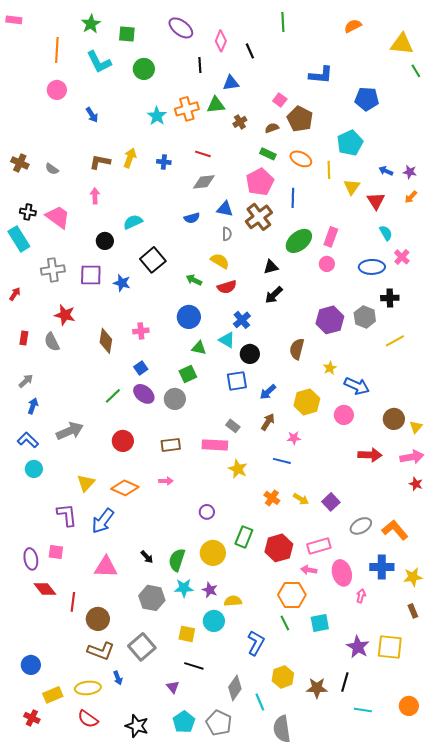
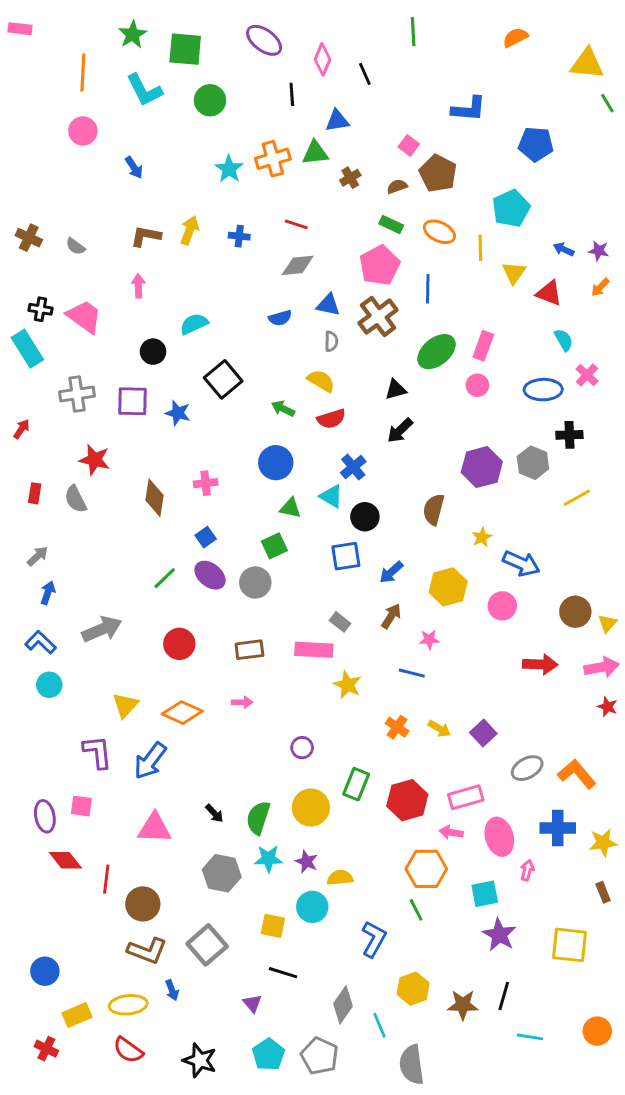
green square: (127, 34) -> (185, 49), size x1.4
red triangle: (376, 201) -> (549, 293), turned -36
cyan square: (320, 623) -> (485, 894), moved
purple star: (358, 647) -> (499, 935), moved

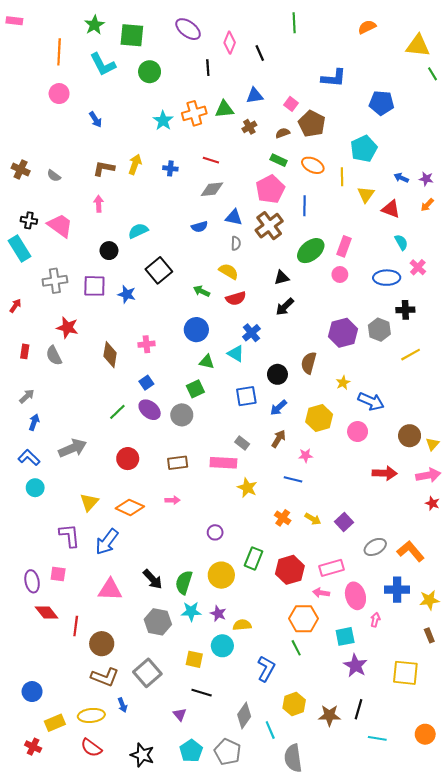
blue triangle: (337, 121) -> (255, 96), moved
black circle: (365, 517) -> (277, 374), moved
black arrow: (214, 813) -> (153, 579), size x1.5

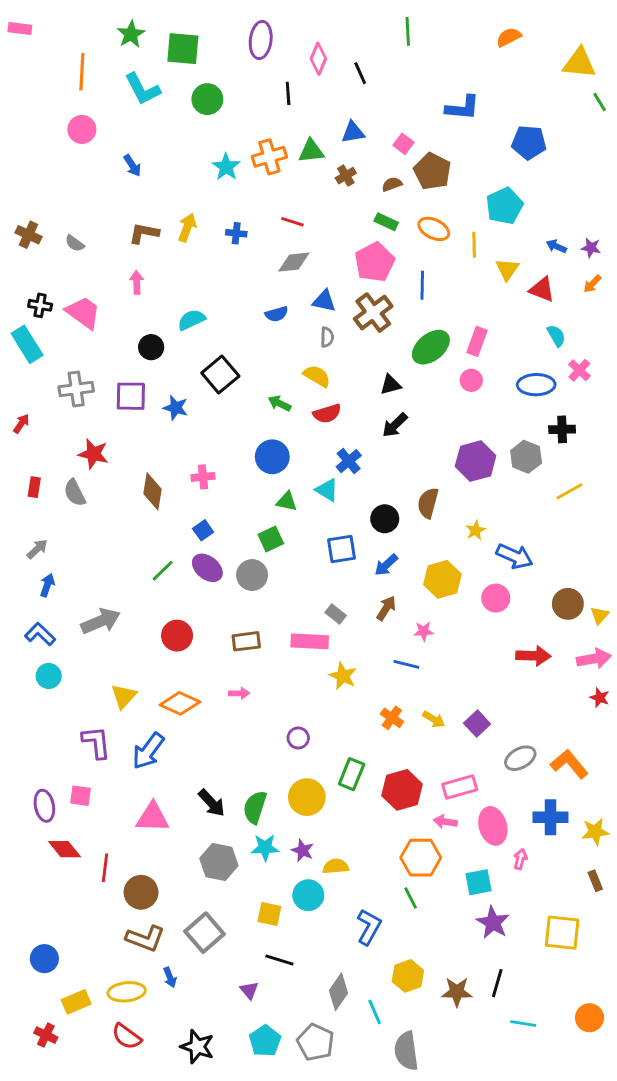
purple ellipse: (188, 29) -> (261, 40), turned 60

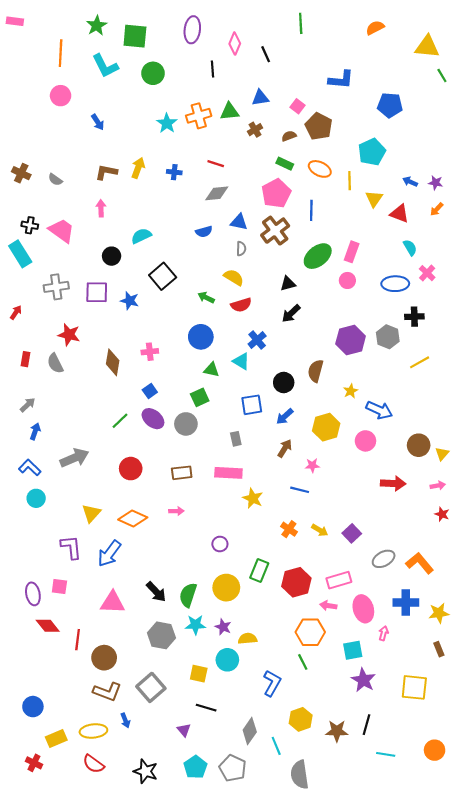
gray rectangle: (336, 614) -> (236, 439), moved, turned 40
pink arrow: (594, 659) -> (438, 486), size x0.6

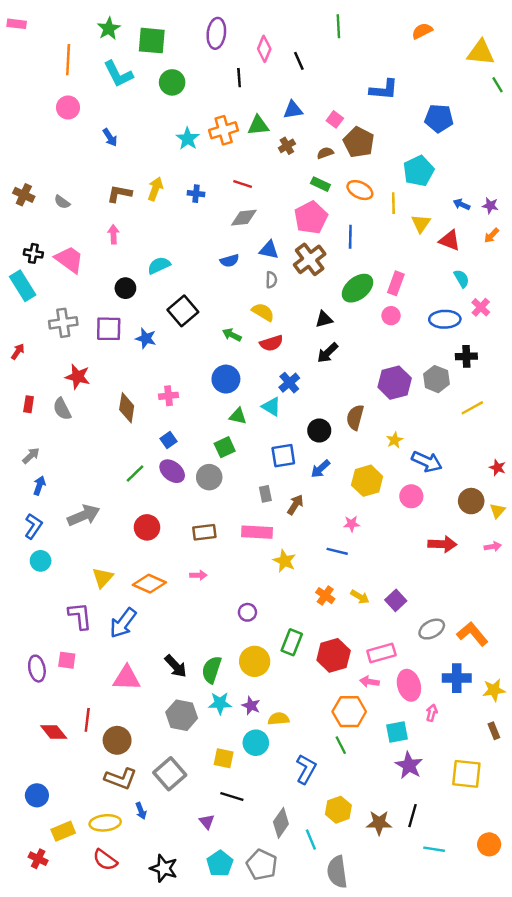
brown arrow: (285, 448) -> (295, 505), moved
blue L-shape: (30, 467) -> (33, 526), turned 80
red star: (442, 514) -> (497, 468), moved
red diamond: (48, 626) -> (54, 732), moved

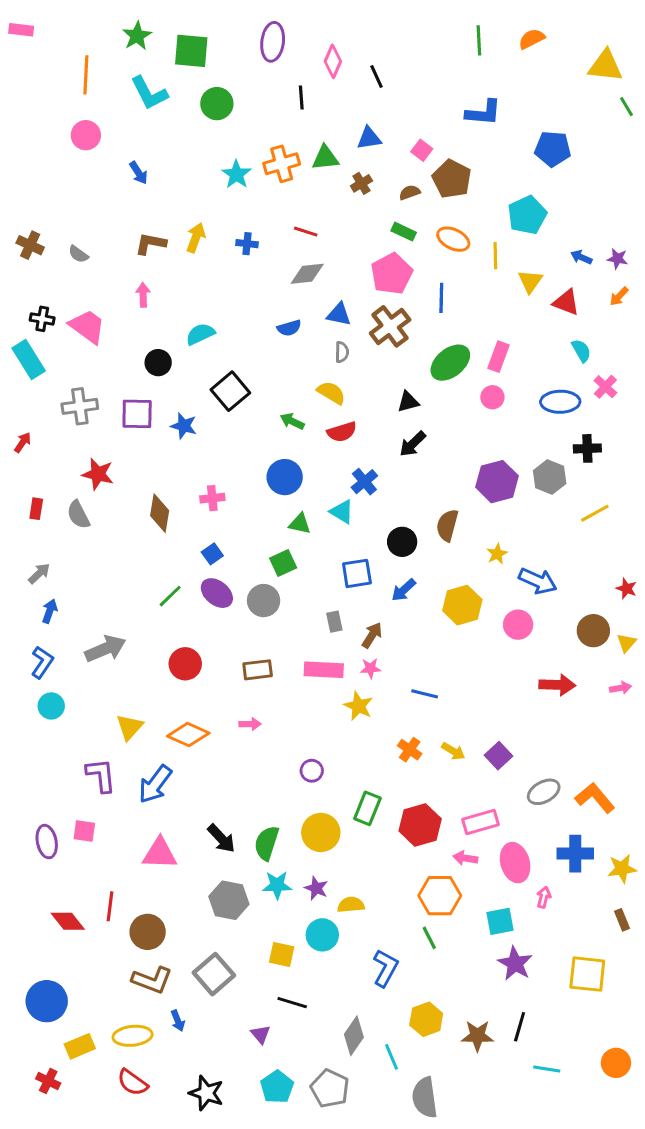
green line: (338, 26) -> (479, 40), moved
pink star: (352, 524) -> (370, 668), moved
blue circle: (37, 795) -> (47, 1001), size x1.4

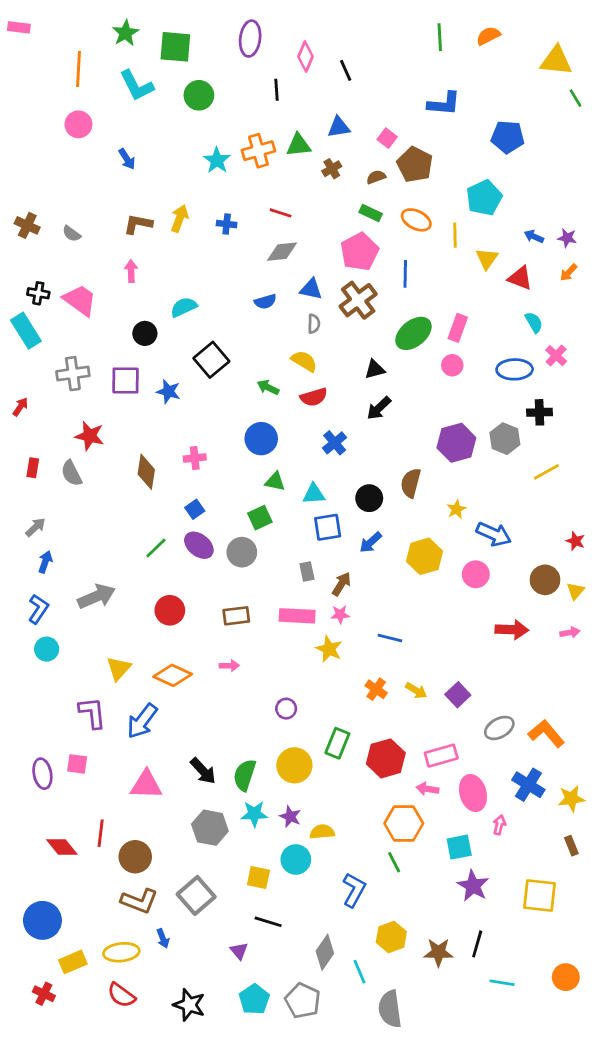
cyan triangle: (342, 512) -> (314, 494), moved, turned -35
blue cross: (575, 854) -> (528, 785), turned 32

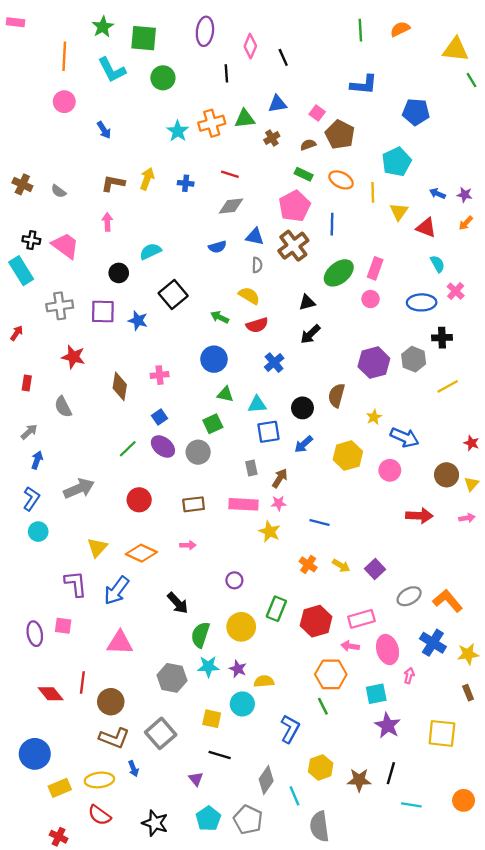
gray semicircle: (72, 473) -> (63, 407), moved
black arrow: (203, 771) -> (178, 603), moved
red cross: (44, 994) -> (59, 837), moved

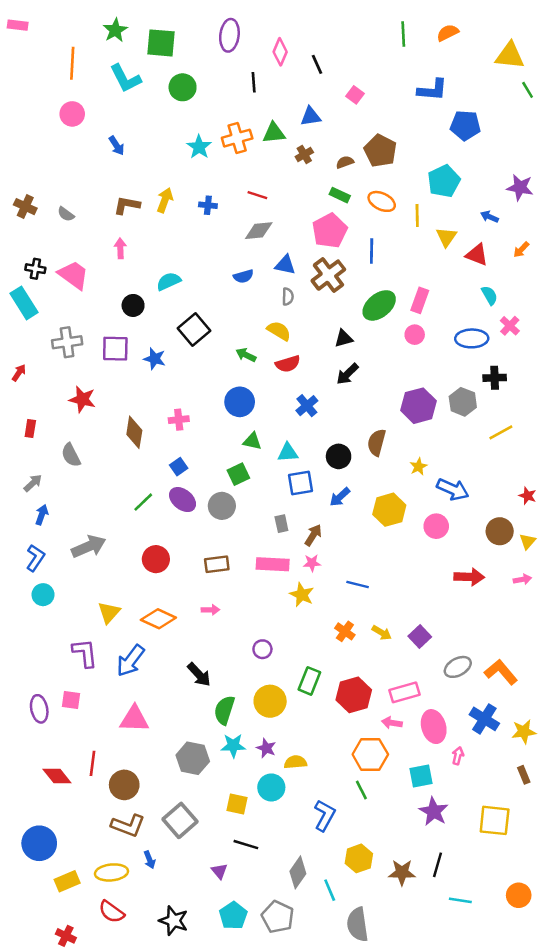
blue L-shape: (364, 85) -> (432, 90), moved
pink square: (317, 113) -> (355, 95), moved
purple star: (465, 195) -> (520, 187), moved, size x1.5

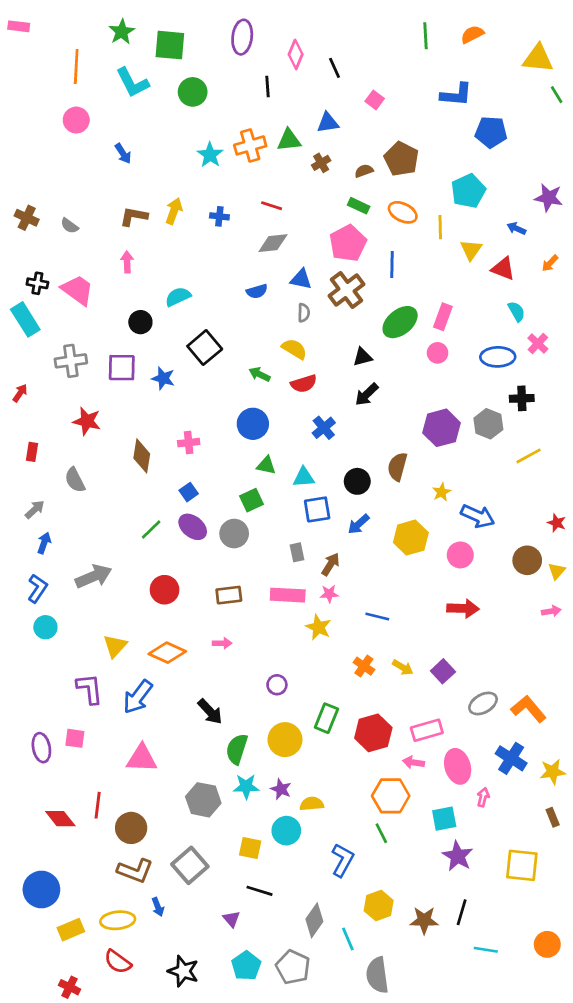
red arrow: (469, 577) -> (463, 608), moved

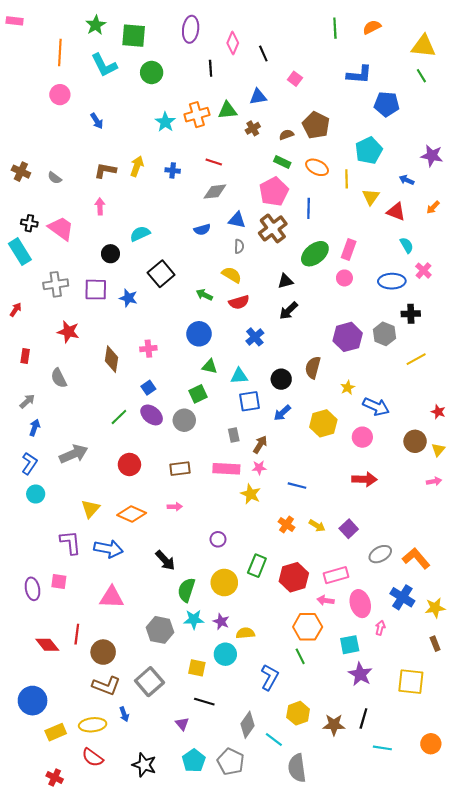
green line: (557, 95) -> (421, 76), moved
blue arrow: (138, 697) -> (108, 549), turned -116
cyan line: (348, 939) -> (274, 740), turned -30

